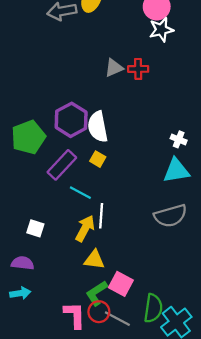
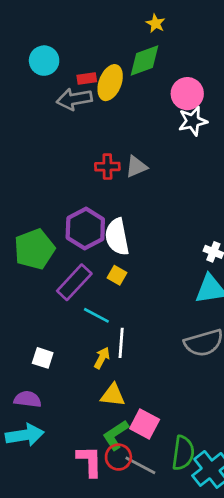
red cross: (138, 69) -> (107, 167), moved
yellow arrow: (85, 228) -> (102, 358), size x0.7
cyan arrow: (20, 293) -> (25, 435), size x1.5

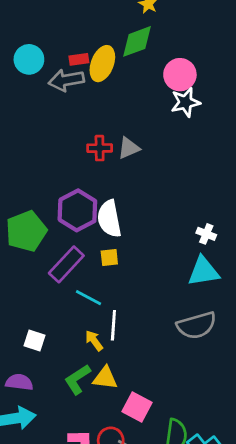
cyan circle: (44, 61) -> (29, 59), moved
yellow square: (117, 275) -> (109, 257), turned -36
yellow arrow: (102, 358) -> (94, 341), turned -65
green L-shape: (116, 435) -> (77, 379), moved

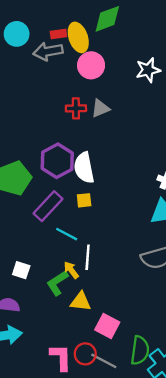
yellow ellipse: (102, 64) -> (78, 37), turned -40
pink circle: (180, 75) -> (91, 65), moved
green L-shape: (77, 379) -> (57, 283), moved

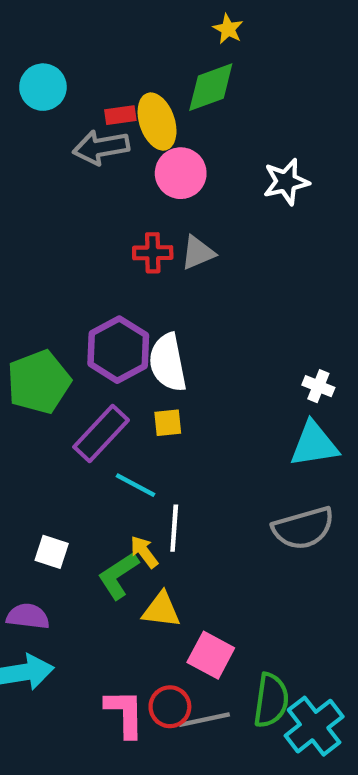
cyan circle: (17, 34) -> (43, 87), moved
gray line: (104, 361) -> (204, 720), turned -40

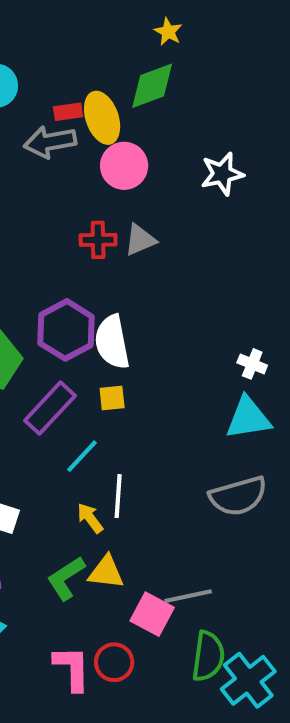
cyan line: (135, 485) -> (82, 456), turned -75
green L-shape: (118, 576) -> (66, 578), moved
gray line: (204, 720) -> (188, 596), moved

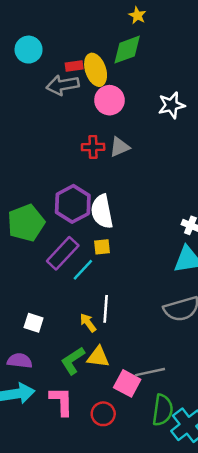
cyan line: (82, 456) -> (83, 270), moved
pink L-shape: (72, 668) -> (61, 401), moved

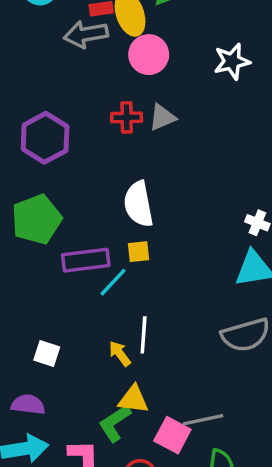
purple hexagon: (73, 204) -> (45, 138), moved
purple rectangle: (63, 253) -> (86, 260), turned 40
green L-shape: (73, 361) -> (115, 423), moved

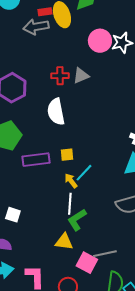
pink circle: (149, 55) -> (100, 41), moved
white semicircle: (138, 204) -> (56, 112), moved
cyan line: (113, 282) -> (84, 173), moved
yellow arrow: (120, 354) -> (71, 181), moved
green L-shape: (115, 423) -> (77, 220), moved

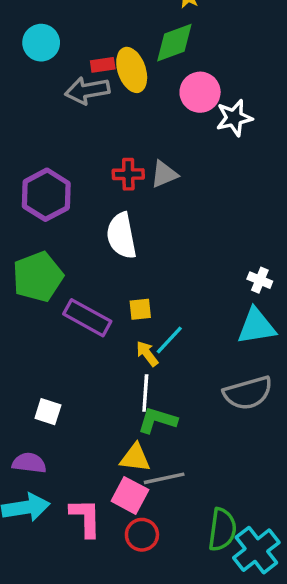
pink circle: (100, 41) -> (200, 92), moved
purple rectangle: (36, 160) -> (87, 318), turned 36
green L-shape: (77, 220) -> (157, 420), turned 50
gray line: (105, 254) -> (164, 478), moved
pink square: (87, 263) -> (130, 495), moved

